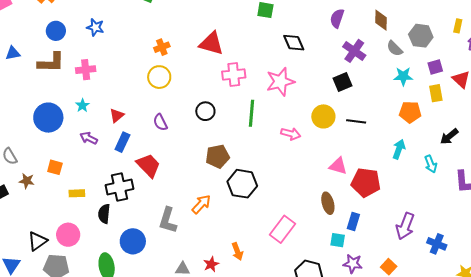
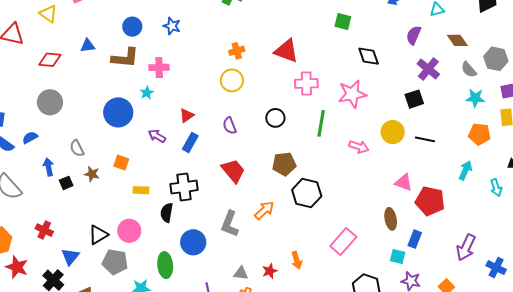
brown diamond: (381, 20) -> (457, 40), turned -40
cyan star: (82, 105) -> (147, 93), moved
red trapezoid: (148, 165) -> (233, 171), moved

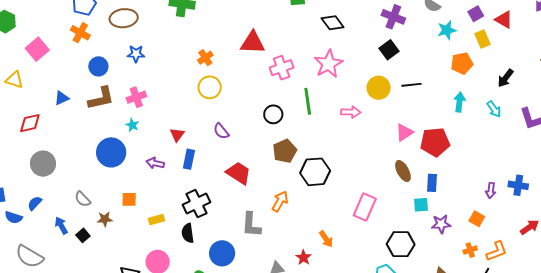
black circle: (275, 118) -> (273, 114), moved
pink triangle: (404, 183) -> (404, 132), turned -36
purple arrow: (466, 247) -> (491, 190), moved, size x0.6

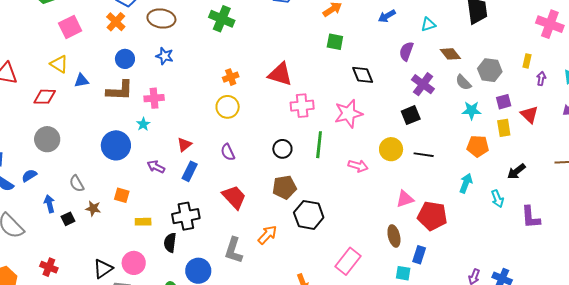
yellow triangle: (14, 80) -> (59, 64), moved

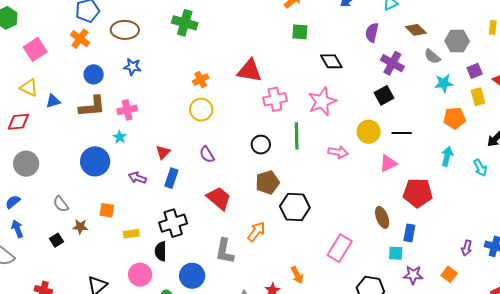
pink triangle: (405, 199) -> (388, 163), moved
blue arrow: (49, 204) -> (17, 229), moved
pink circle: (134, 263) -> (140, 275), moved

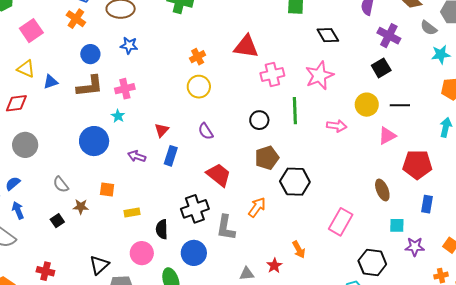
black cross: (173, 223) -> (195, 209), moved
blue rectangle: (409, 233) -> (427, 204), moved

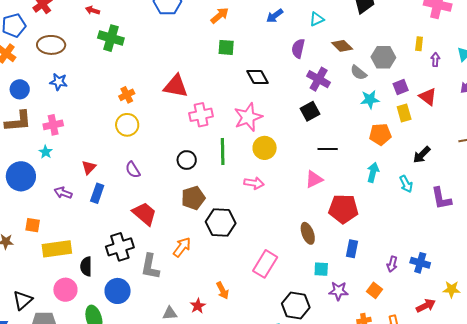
yellow circle: (367, 105) -> (265, 148), moved
pink arrow: (337, 126) -> (254, 183), moved
yellow rectangle: (132, 212) -> (57, 249), size x1.8

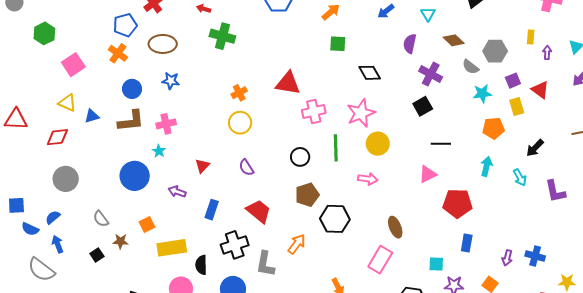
cyan triangle: (317, 19) -> (428, 14), turned -35
blue rectangle: (97, 193) -> (212, 210), moved
orange square: (33, 225) -> (147, 225), turned -35
brown ellipse: (308, 233) -> (395, 227), moved

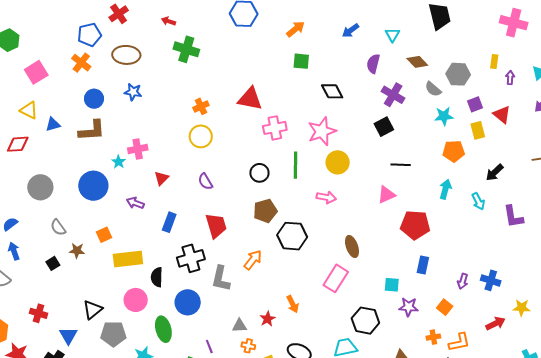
pink cross: (166, 124) -> (138, 149), moved
gray circle: (66, 179) -> (40, 187), moved
red trapezoid: (259, 211) -> (216, 226), turned 32

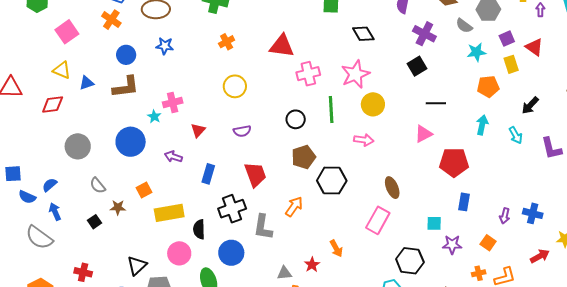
orange cross: (201, 106) -> (227, 42), moved
purple semicircle: (205, 181) -> (242, 131), turned -66

